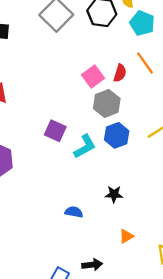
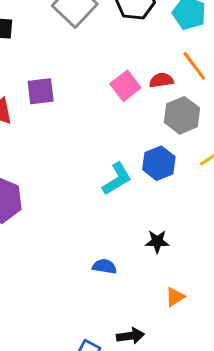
red semicircle: (120, 73) -> (161, 80), turned -114
gray hexagon: (107, 103) -> (182, 115), moved
purple square: (55, 131) -> (41, 91), moved, turned -30

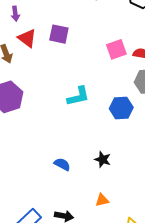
cyan L-shape: (117, 179) -> (78, 96), moved

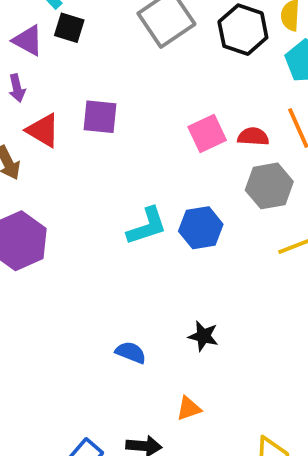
blue hexagon: (121, 108) -> (201, 228), moved
orange triangle: (102, 200) -> (189, 408), moved

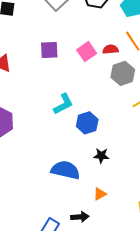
purple square: (100, 117) -> (49, 50), moved
blue hexagon: (201, 228) -> (87, 123), moved
blue semicircle: (131, 352) -> (65, 170), size x1.8

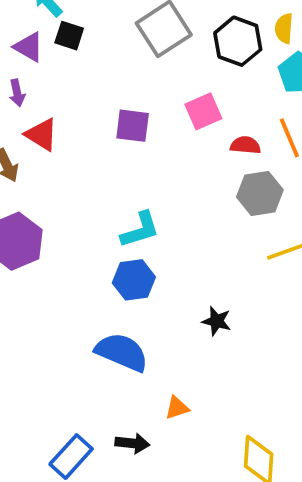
pink square: (87, 52) -> (203, 111), moved
blue hexagon: (87, 123) -> (134, 280), moved
black star: (101, 156) -> (217, 321), moved

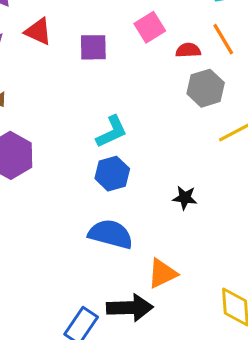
red triangle: (42, 135) -> (38, 31), moved
orange triangle: (177, 408) -> (162, 273), size x1.5
black arrow: (132, 443) -> (130, 308), size x1.6

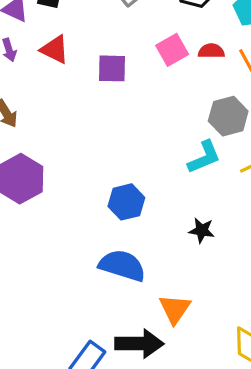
red semicircle: (188, 50) -> (211, 51), moved
cyan L-shape: (112, 132) -> (204, 157), moved
orange triangle: (162, 273) -> (175, 309), turned -32

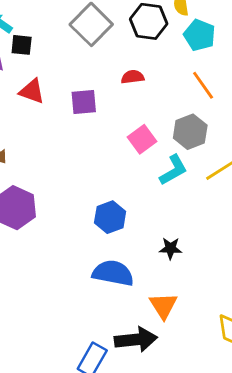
pink square: (172, 50) -> (142, 139), moved
red semicircle: (211, 51) -> (133, 77), moved
black star: (202, 230) -> (170, 248), moved

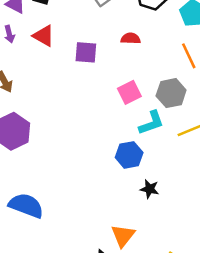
blue hexagon: (110, 217) -> (129, 155), moved
black star: (170, 248) -> (150, 189), moved
blue semicircle: (113, 273) -> (26, 205), moved

